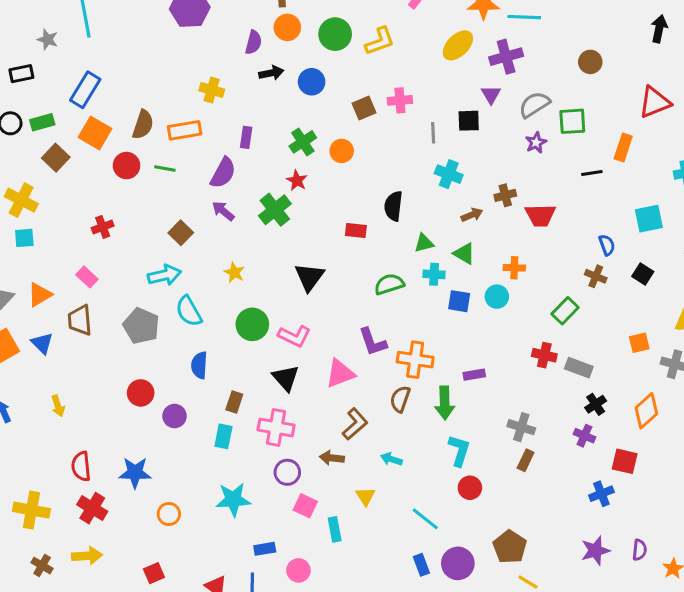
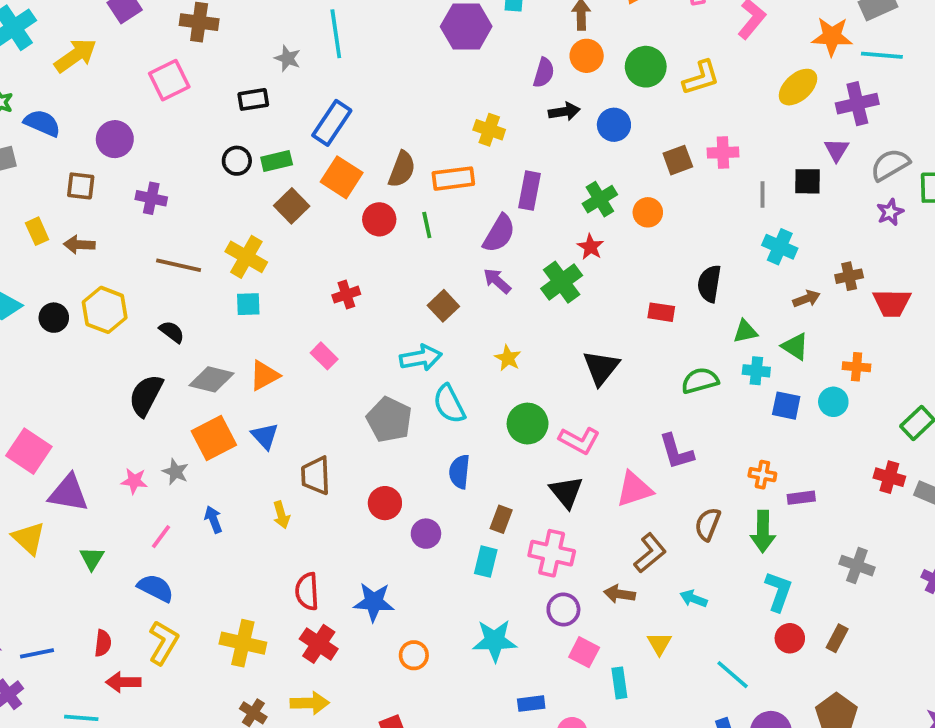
purple rectangle: (246, 137) -> (530, 191), size x1.4
green line: (165, 168) -> (427, 225), turned 65
brown trapezoid: (80, 320) -> (316, 476), moved
orange cross: (415, 360) -> (762, 475), moved, size x0.6
brown rectangle: (526, 460) -> (837, 638), moved

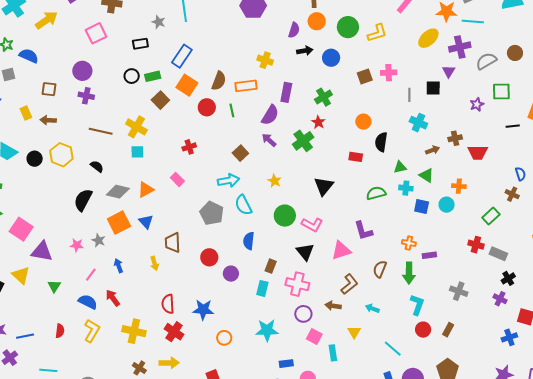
purple circle: (115, 139) -> (82, 71), moved
gray semicircle: (890, 165) -> (486, 61), moved
orange circle: (648, 212) -> (363, 122), moved
red arrow: (123, 682) -> (113, 298), moved, turned 54

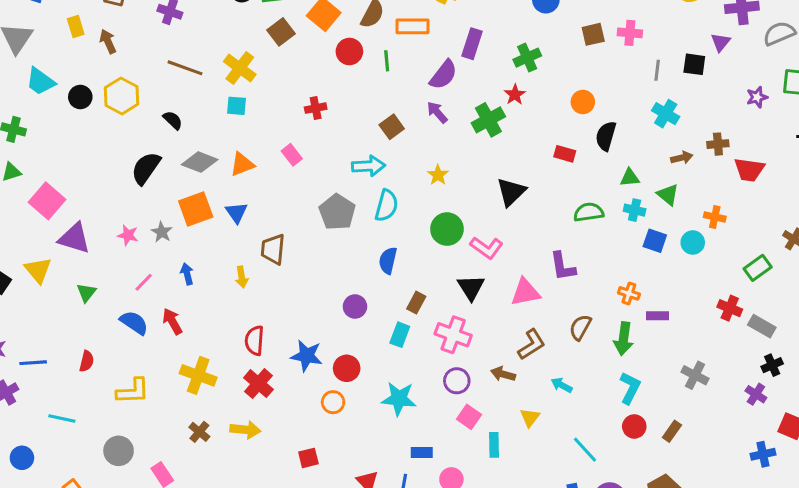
brown arrow: (48, 120) -> (108, 41), turned 56
cyan semicircle: (243, 205) -> (386, 206), turned -145
red circle: (209, 257) -> (347, 368), moved
yellow L-shape: (92, 331) -> (133, 391), moved, turned 50

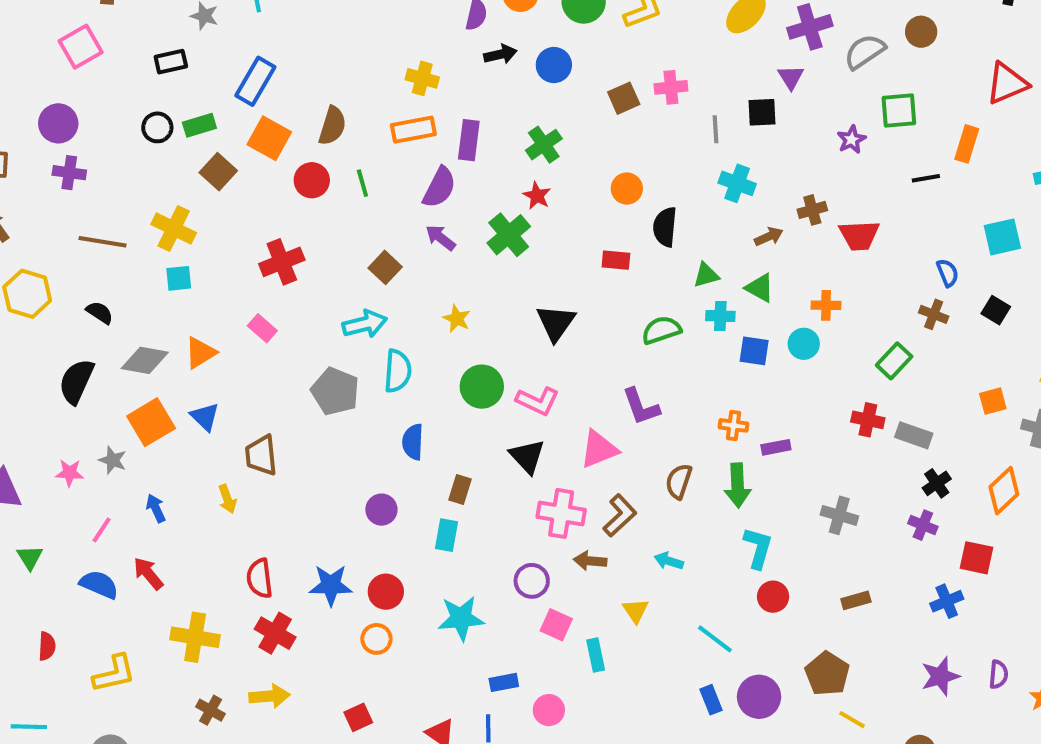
orange rectangle: (413, 26) -> (413, 130), moved
red cross: (316, 108) -> (282, 262), size x1.5
pink cross: (453, 335) -> (561, 513), moved
brown rectangle: (672, 431) -> (856, 600), moved, turned 50

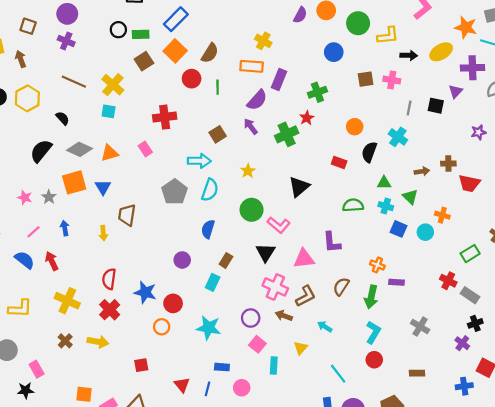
black arrow: (500, 54) -> (409, 55), moved
cyan cross: (737, 183) -> (398, 137), moved

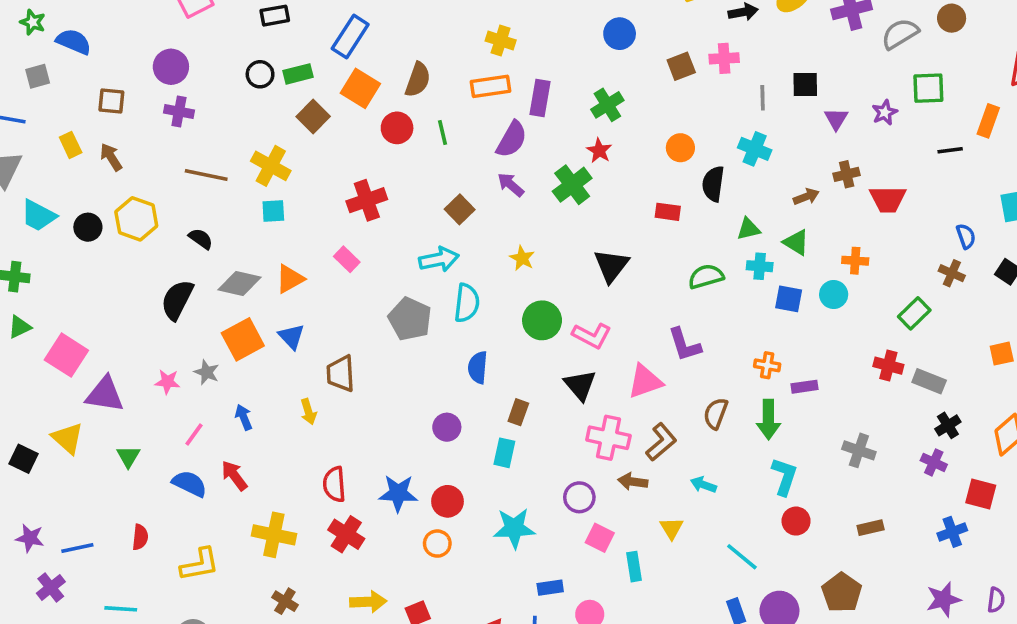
purple triangle: (456, 91) -> (836, 119), moved
yellow arrow: (98, 342) -> (368, 602), moved

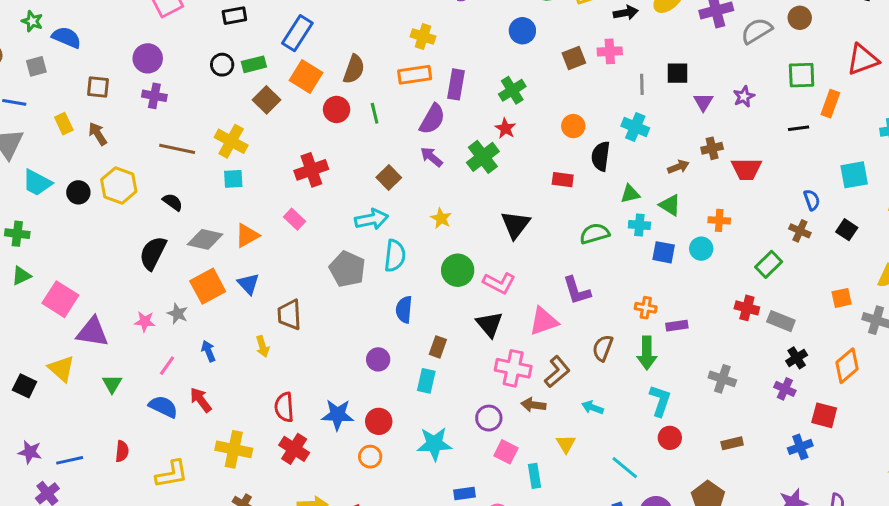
green square: (928, 88) -> (802, 75), moved

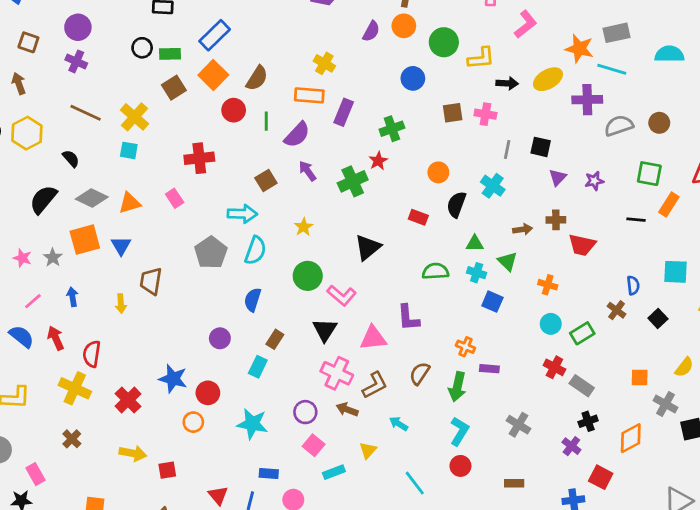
purple semicircle: (432, 119) -> (297, 135), moved
cyan circle: (701, 249) -> (551, 324), moved
red semicircle: (284, 407) -> (92, 354), moved
cyan rectangle: (534, 476) -> (334, 472), turned 65

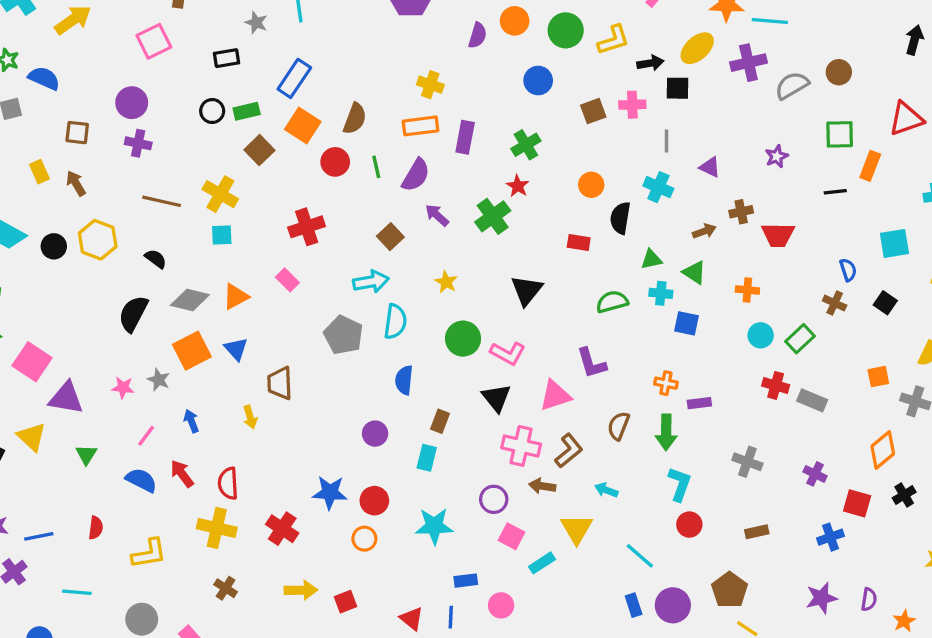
black square: (541, 147) -> (677, 88), moved
purple triangle: (558, 177) -> (710, 167), moved, turned -36
black cross: (588, 421) -> (904, 495), moved
yellow triangle: (368, 450) -> (577, 529), size x1.5

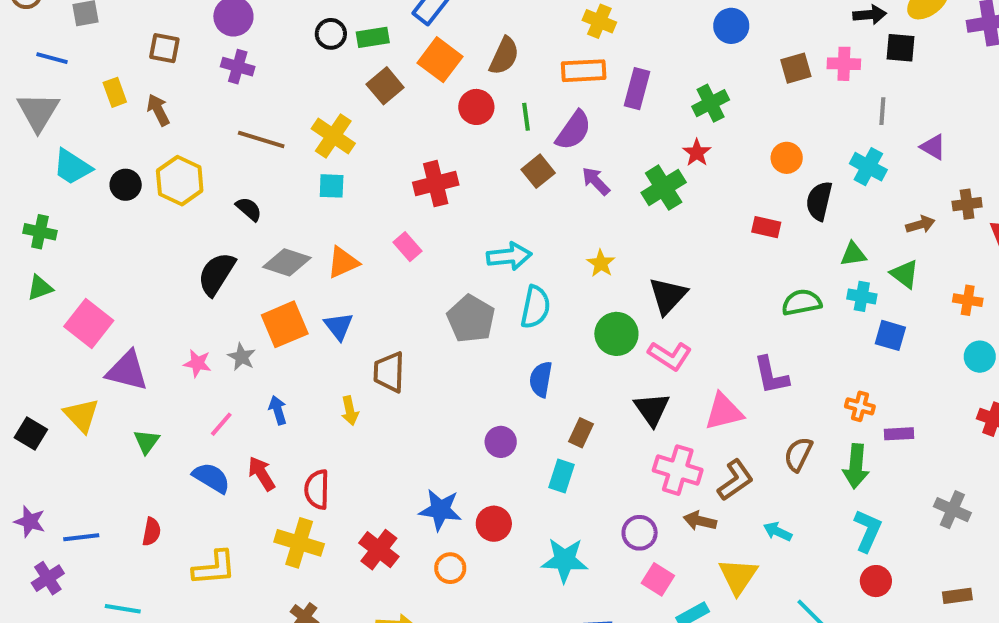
brown square: (390, 237) -> (538, 171), moved
black triangle: (527, 290) -> (668, 296), moved
orange circle: (364, 539) -> (450, 568), moved

